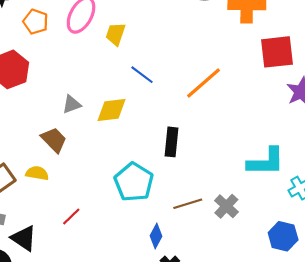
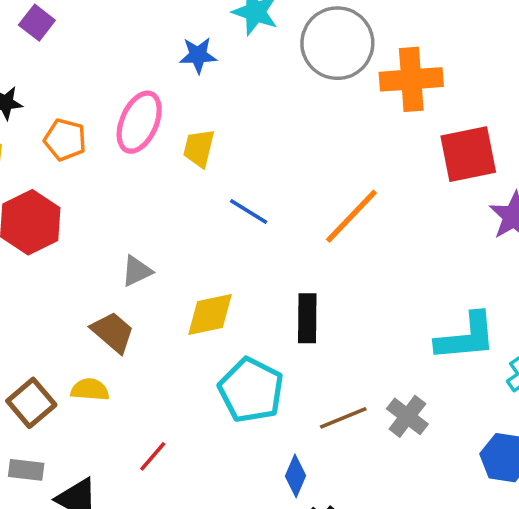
yellow diamond: (111, 110) -> (210, 315), moved

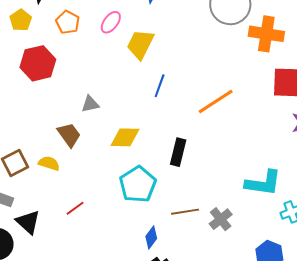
pink ellipse: (139, 122) -> (111, 22), size x0.7
yellow trapezoid: (199, 148) -> (140, 44), size x1.4
blue line: (249, 212) -> (160, 86), turned 65

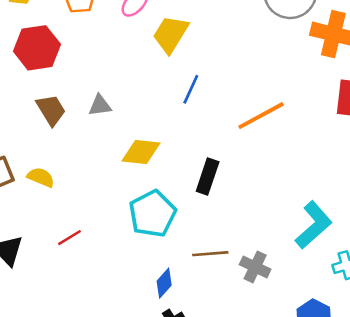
brown trapezoid: (69, 135) -> (51, 110), moved
cyan L-shape: (263, 183) -> (314, 225), turned -54
gray cross: (221, 219) -> (255, 267), turned -30

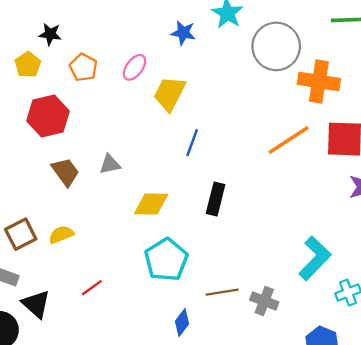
orange line: (261, 116) -> (289, 140), moved
black rectangle: (208, 176) -> (216, 199), moved
yellow semicircle: (41, 177) -> (61, 235), turned -40

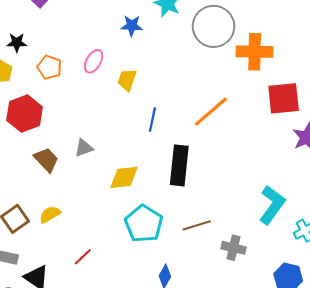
yellow trapezoid: (170, 94) -> (127, 80), size x0.7
orange line: (289, 140) -> (211, 112), moved
black rectangle: (216, 199) -> (179, 165), size x1.4
brown line: (222, 292) -> (197, 225), moved

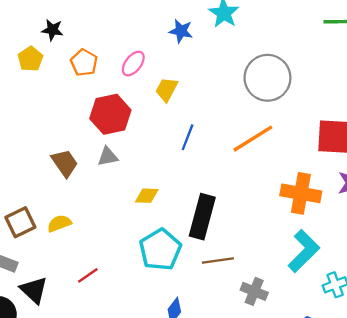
gray circle: (214, 26) -> (267, 78), moved
orange cross: (255, 52) -> (301, 193), moved
red hexagon: (25, 114) -> (110, 114), moved
black rectangle: (179, 165) -> (202, 217), moved
yellow diamond: (124, 177) -> (147, 196), size x0.7

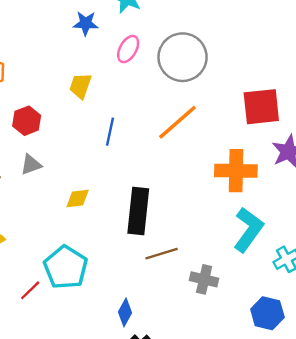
pink ellipse: (133, 64) -> (128, 49), moved
red hexagon: (110, 114) -> (27, 121), size x0.7
cyan pentagon: (160, 250) -> (66, 268), moved

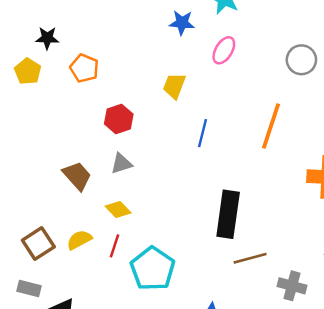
gray circle: (183, 57) -> (301, 60), moved, size x0.6
orange line: (177, 122) -> (271, 126), turned -33
yellow diamond: (78, 199) -> (118, 210), moved, turned 50
red line: (30, 290) -> (114, 246), moved, turned -30

